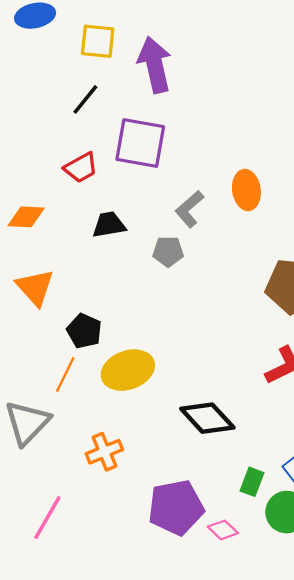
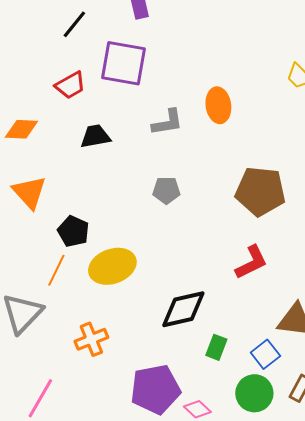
gray L-shape: (189, 209) -> (167, 122), turned -148
gray pentagon: (168, 252) -> (166, 190), moved
black diamond: (207, 418) -> (183, 309), turned -60
green rectangle: (252, 482) -> (216, 347), moved

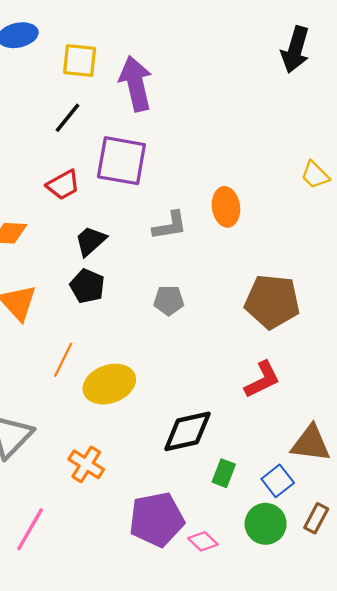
black trapezoid: (95, 136) -> (91, 241), turned -32
black pentagon: (73, 231) -> (87, 286), moved
orange line: (56, 270) -> (63, 360), moved
orange cross: (91, 339) -> (86, 464), turned -36

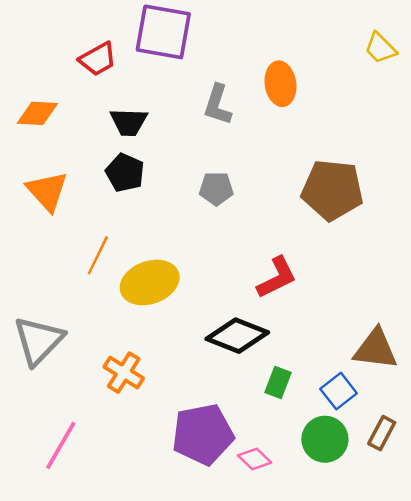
gray L-shape: (170, 226) -> (218, 105), turned 117
black trapezoid: (91, 241) -> (129, 122), turned -136
red L-shape: (262, 380) -> (277, 278), moved
black diamond: (187, 431) -> (237, 336), turned 34

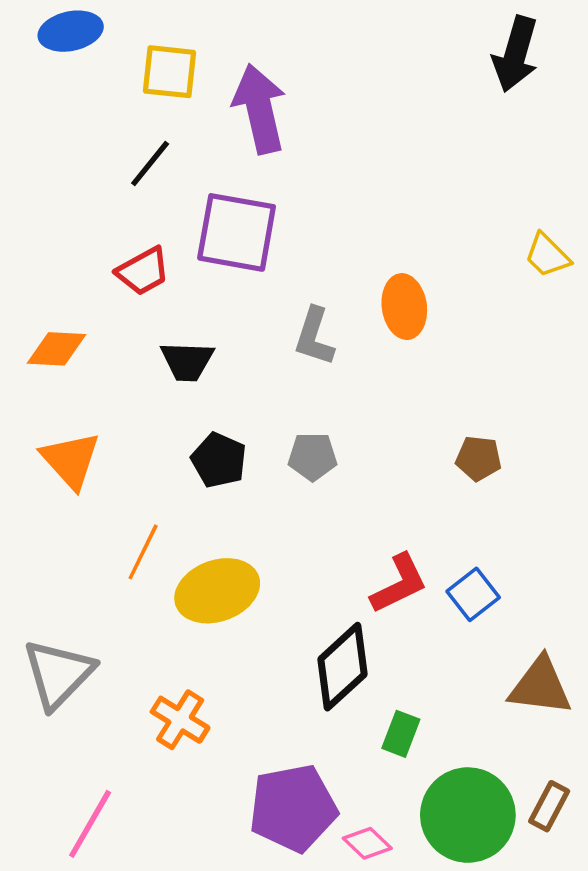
black pentagon: (125, 173) -> (219, 460), moved
brown pentagon: (332, 190) -> (478, 458), size x0.5
black diamond: (237, 336) -> (343, 667), turned -64
blue square: (339, 391) -> (473, 594), moved
green circle: (325, 439) -> (468, 815), size x1.4

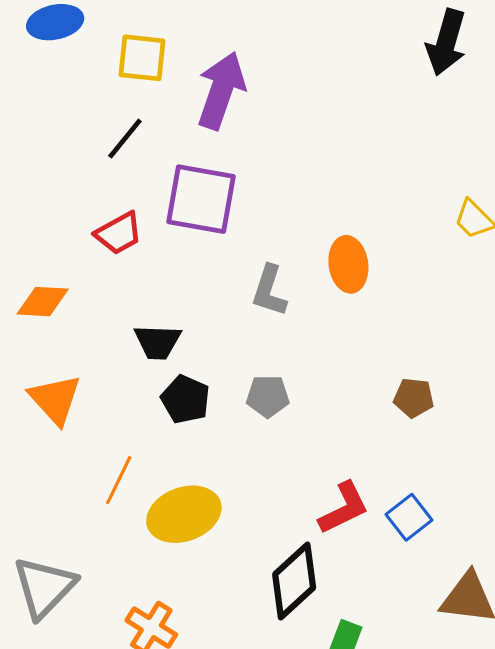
purple arrow: (260, 109) -> (221, 90), turned 32
black trapezoid: (187, 361) -> (158, 342), moved

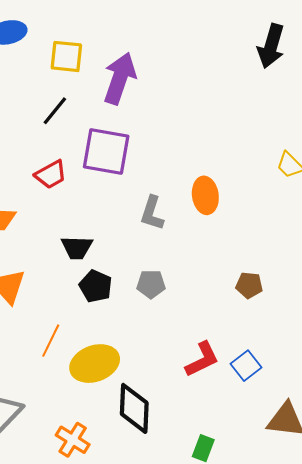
black diamond: (294, 581) -> (134, 408), moved, turned -45

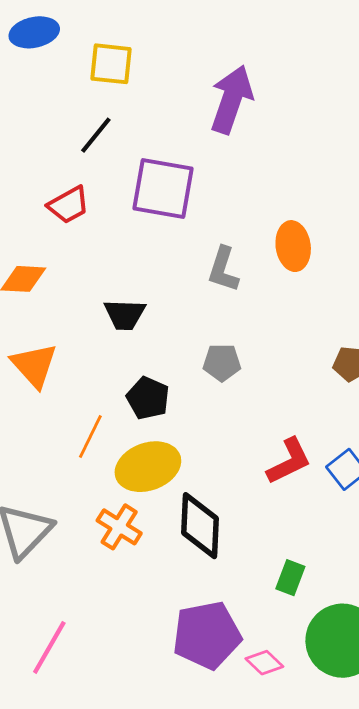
purple arrow: (120, 78) -> (232, 99), moved
red trapezoid: (51, 174) -> (68, 205), moved
black pentagon: (96, 286) -> (148, 398), moved
orange cross: (73, 440) -> (119, 527), moved

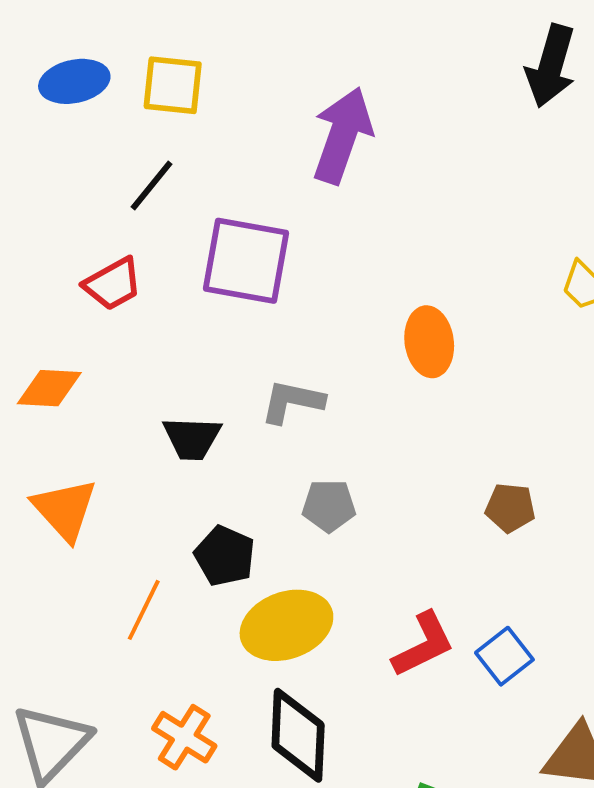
blue ellipse: (34, 32) -> (74, 81), moved
gray L-shape: (223, 269) -> (292, 402), moved, turned 84
yellow ellipse: (148, 467) -> (286, 625), moved

